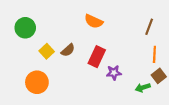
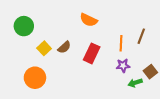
brown line: (149, 27) -> (141, 36), moved
orange line: (154, 54) -> (121, 43), moved
purple star: (114, 73) -> (123, 66), moved

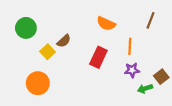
orange semicircle: (89, 20) -> (106, 24), moved
brown line: (141, 36) -> (150, 20), moved
brown semicircle: (64, 47) -> (64, 41), moved

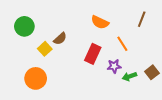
orange line: (130, 46) -> (122, 44), turned -35
purple star: (132, 70) -> (114, 66), moved
green arrow: (145, 89) -> (129, 76), moved

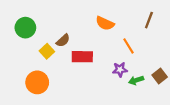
red rectangle: (93, 54) -> (82, 57), moved, turned 66

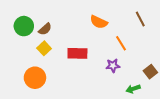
brown line: (149, 20) -> (140, 19), turned -49
brown semicircle: (63, 41) -> (45, 29), moved
green arrow: (136, 80) -> (133, 89), moved

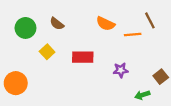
brown semicircle: (45, 29) -> (57, 24), moved, turned 80
orange line: (121, 43) -> (133, 34), moved, turned -63
orange circle: (35, 78) -> (16, 83), moved

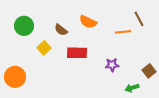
brown semicircle: (57, 24) -> (61, 30), moved
orange semicircle: (106, 24) -> (88, 22), moved

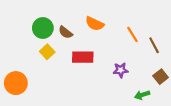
brown line: (139, 19) -> (154, 45), moved
green circle: (24, 26) -> (43, 28), moved
orange line: (123, 32) -> (132, 34), turned 63

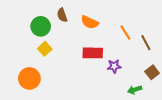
brown semicircle: (66, 32) -> (62, 15), moved, turned 32
red rectangle: (83, 57) -> (93, 53), moved
orange circle: (16, 83) -> (29, 78), moved

